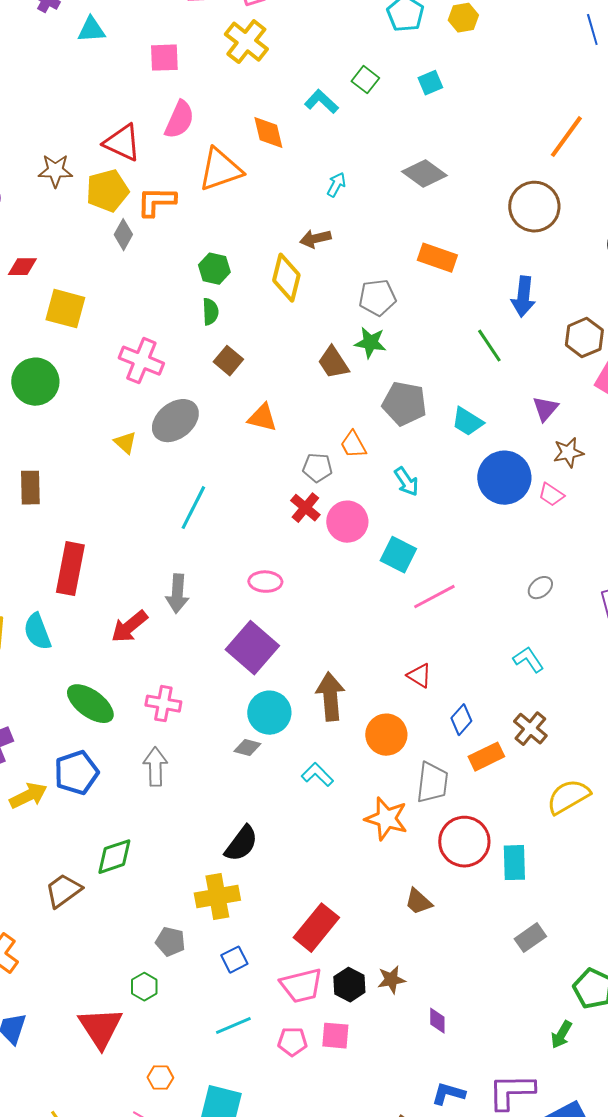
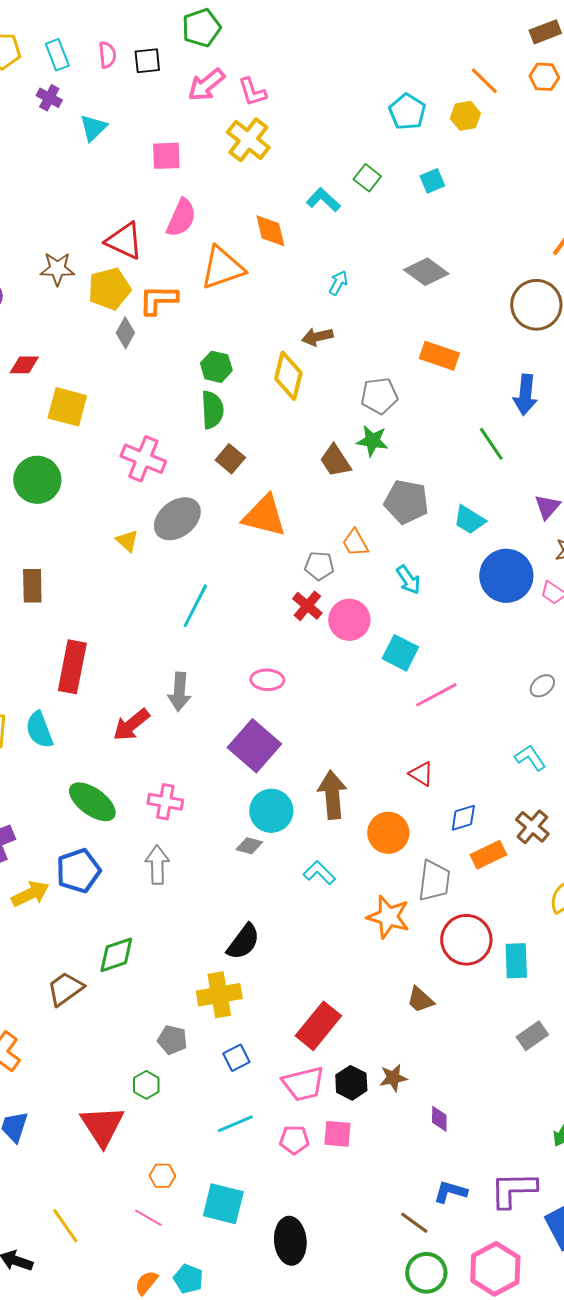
cyan triangle: (91, 30) -> (93, 128), turned -40
green semicircle: (210, 312) -> (212, 410), size x1.4
orange triangle: (262, 418) -> (264, 516), size x1.5
blue diamond: (461, 720) -> (463, 818), turned 32

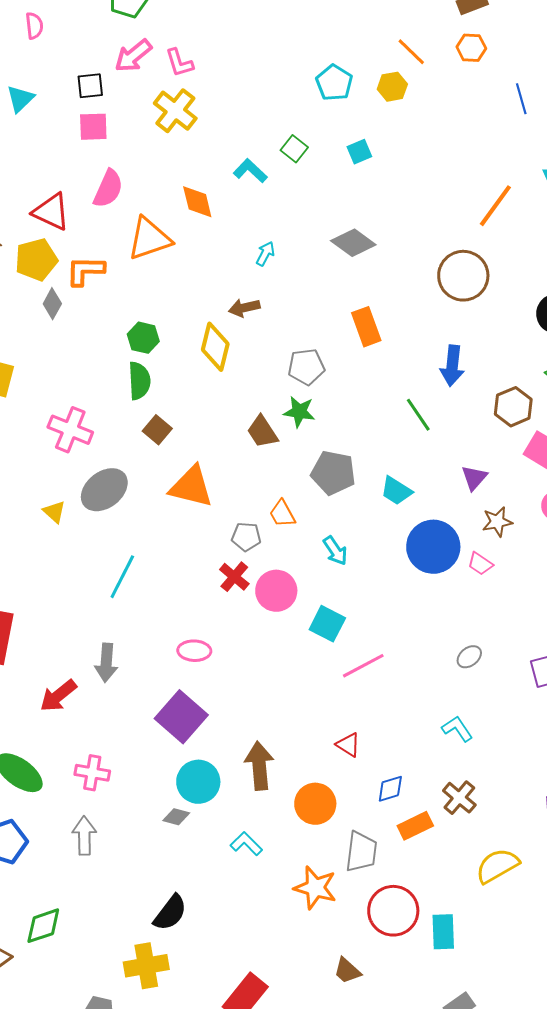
black square: (147, 61) -> (90, 86), moved
orange rectangle: (439, 356) -> (366, 327), turned 51

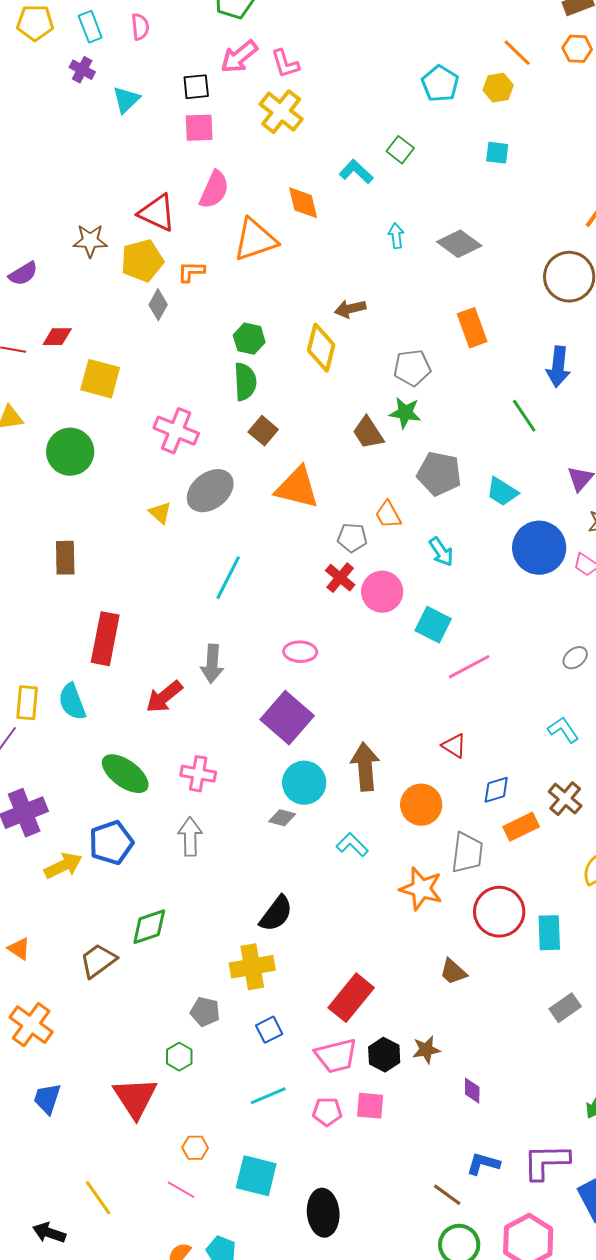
cyan square: (359, 152) -> (497, 153), moved, turned 30
cyan arrow: (265, 254) -> (396, 236), moved, turned -35
orange L-shape: (85, 271) -> (191, 272), size x0.7

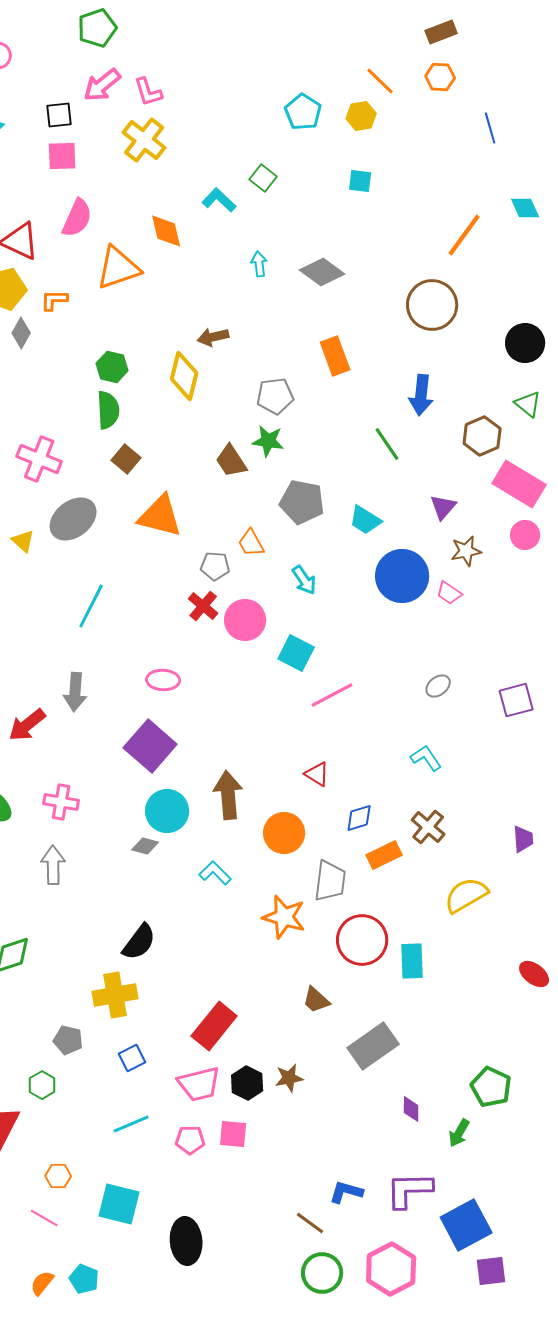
gray rectangle: (565, 1008) -> (373, 1046), moved, size x1.6
purple diamond: (472, 1091) -> (411, 1109), moved

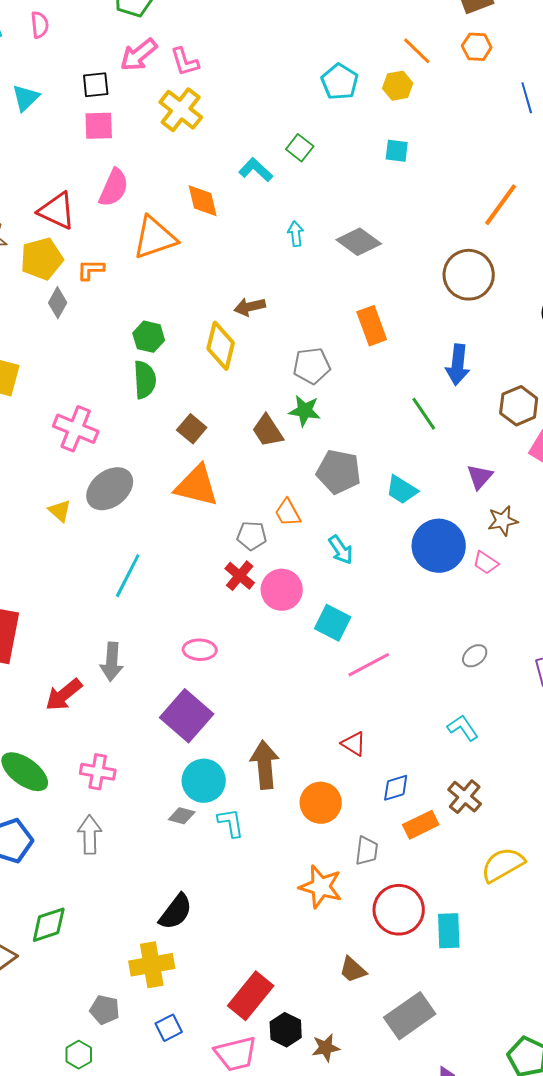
brown square: (126, 459) -> (192, 429), moved
cyan L-shape: (215, 873) -> (231, 823), moved, turned 36
gray trapezoid: (330, 881) -> (367, 851), size x0.7
black hexagon: (247, 1083) -> (286, 1030), moved

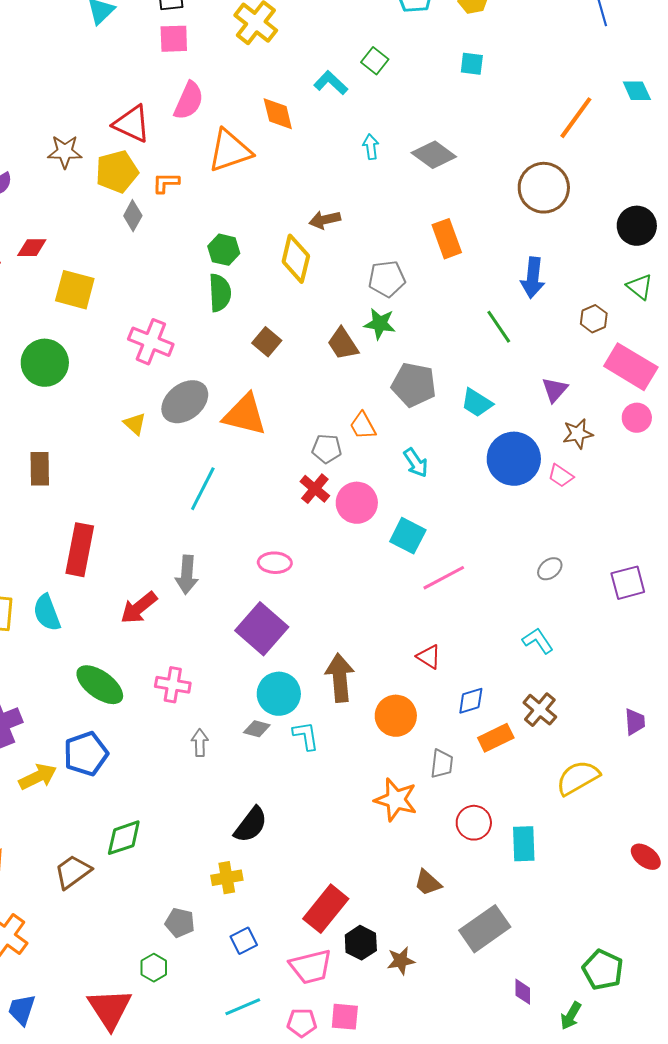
brown hexagon: (519, 406) -> (594, 319), size x0.7
orange triangle: (197, 486) -> (245, 415), moved
gray arrow: (90, 835) -> (200, 743), moved, size x0.7
red circle: (399, 910) -> (474, 823), size x0.7
yellow cross: (152, 965) -> (227, 878), size x0.7

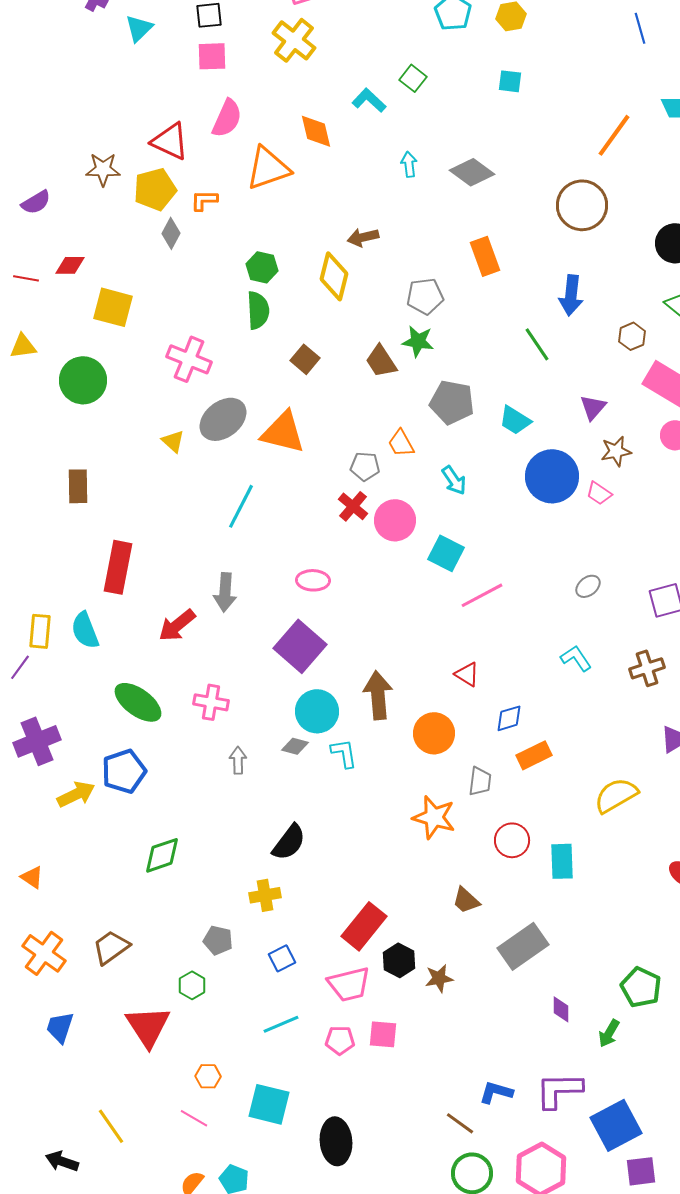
brown cross: (540, 710) -> (647, 668), moved, turned 32
brown trapezoid: (73, 872) -> (111, 947), moved

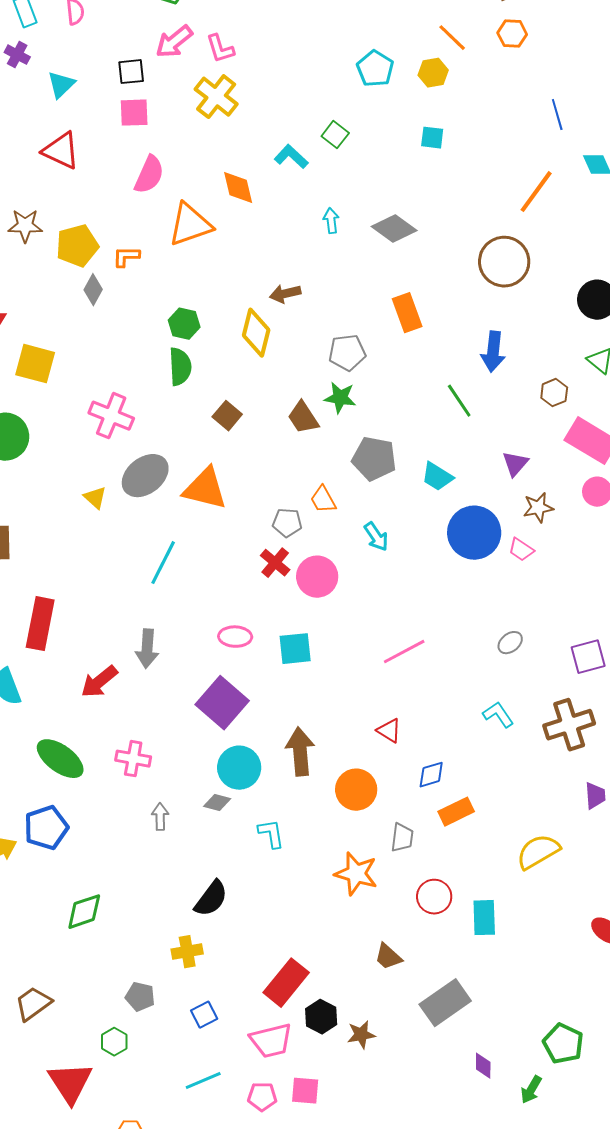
blue line: (640, 28) -> (557, 115), moved
red triangle: (170, 141) -> (61, 151), moved
cyan square: (446, 553) -> (295, 649), moved, turned -33
brown cross: (647, 668) -> (569, 725), size x1.4
cyan L-shape: (344, 753) -> (271, 834), moved

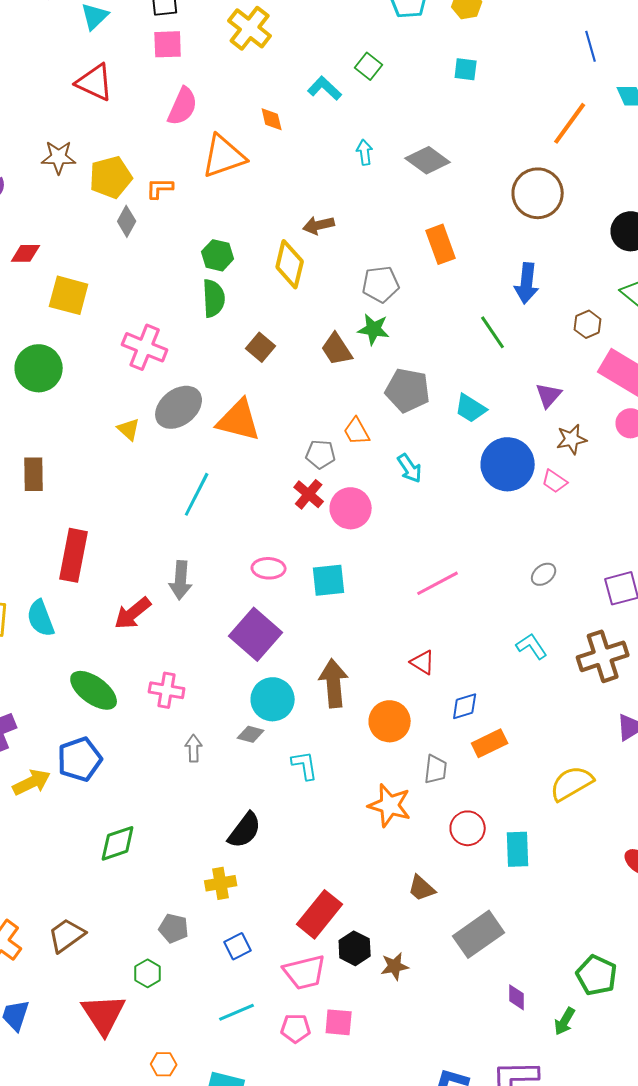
orange diamond: (238, 188) -> (272, 119), size x0.7

